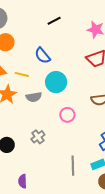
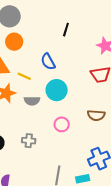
black line: (54, 21) -> (66, 30), turned -56
gray cross: (38, 137) -> (29, 141), turned 32

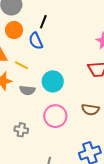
black line: (66, 30) -> (43, 22), moved
blue semicircle: (48, 62) -> (36, 41), moved
pink circle: (62, 124) -> (55, 116), size x1.5

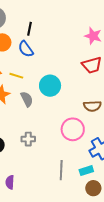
gray semicircle: (27, 90) -> (27, 99), turned -112
pink circle: (55, 116) -> (73, 129), moved

